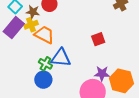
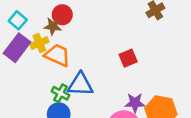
brown star: (33, 12) -> (53, 26), moved

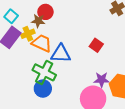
red square: (128, 58) -> (96, 45), turned -32
blue triangle: (80, 85) -> (61, 54), moved
green cross: (60, 93) -> (44, 72), size x1.6

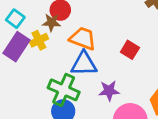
orange trapezoid: (42, 43) -> (83, 38), moved
purple star: (102, 80) -> (109, 91), moved

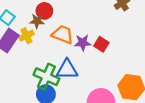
blue triangle: (84, 64) -> (67, 69), moved
purple star: (109, 91) -> (83, 43), moved

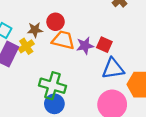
red circle: (44, 11) -> (56, 22), moved
blue triangle: (67, 69) -> (113, 69), moved

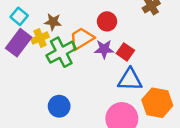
red circle: (56, 22) -> (107, 21), moved
orange trapezoid: (63, 40) -> (82, 39), turned -55
green cross: (52, 86) -> (61, 52), moved, turned 35

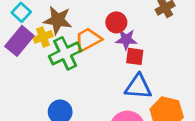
brown star: (53, 22) -> (58, 20), size x1.5
purple star: (104, 49) -> (126, 39), moved
red square: (125, 52) -> (135, 56), turned -30

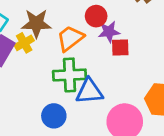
green cross: (65, 53) -> (70, 75), moved, turned 32
blue triangle: (138, 87) -> (89, 91), moved

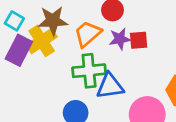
purple star: (109, 32) -> (120, 39), moved
yellow cross: (24, 43) -> (42, 41), size x1.5

